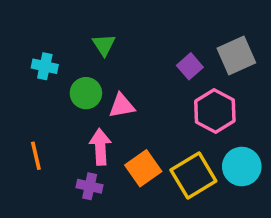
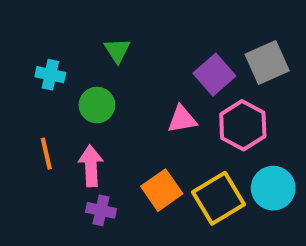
purple square: (190, 66) -> (214, 75), size x1.4
pink triangle: (122, 106) -> (182, 119), moved
pink arrow: (100, 147) -> (91, 166), moved
orange line: (36, 156) -> (46, 154), moved

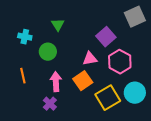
gray square: (267, 62) -> (135, 17), moved
pink arrow: (91, 166) -> (56, 82), moved
orange square: (162, 190) -> (83, 81), moved
purple cross: (101, 210) -> (50, 104), turned 32

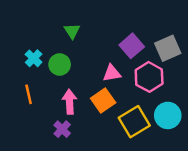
gray square: (135, 17) -> (168, 48), moved
cyan cross: (25, 37) -> (34, 58), moved, turned 32

